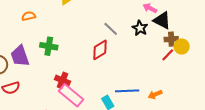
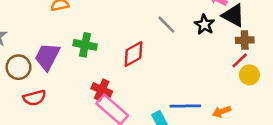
yellow circle: (182, 47) -> (249, 75), moved
red diamond: (100, 50) -> (134, 54), moved
purple trapezoid: (20, 56) -> (47, 57), turned 45

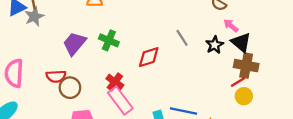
brown cross: (245, 40) -> (246, 66), size x1.5
brown circle: (18, 67) -> (70, 88), moved

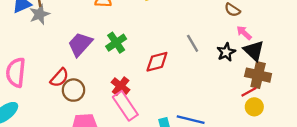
green cross: (109, 40) -> (116, 43), turned 30
red semicircle: (56, 76) -> (59, 78), turned -48

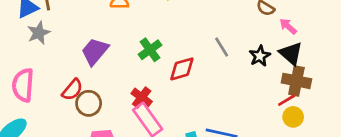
gray star: (39, 14) -> (39, 33), moved
pink arrow: (244, 33) -> (288, 26), moved
green cross: (116, 43) -> (150, 50), moved

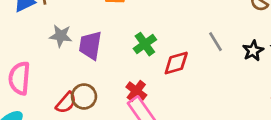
gray star: (39, 33) -> (61, 36), moved, turned 30
purple trapezoid: (95, 51) -> (90, 45), turned -32
red semicircle: (72, 90) -> (66, 103), moved

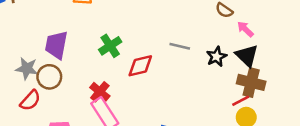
gray star: (61, 36) -> (27, 68), moved
gray line: (215, 42) -> (180, 46), turned -48
brown circle: (84, 96) -> (49, 77), moved

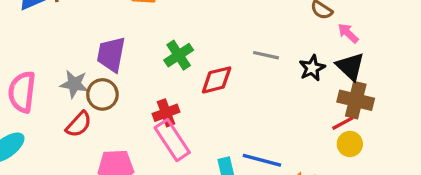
red cross: (100, 92) -> (166, 113), turned 30

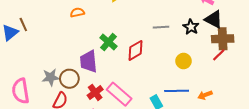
purple trapezoid: (111, 54) -> (89, 61), moved
red cross: (166, 113) -> (95, 92), moved
yellow circle: (350, 144) -> (184, 61), moved

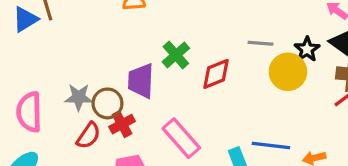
yellow circle: (184, 61) -> (288, 72), moved, size x1.5
red cross: (95, 92) -> (122, 124), moved

